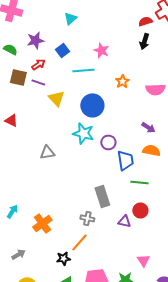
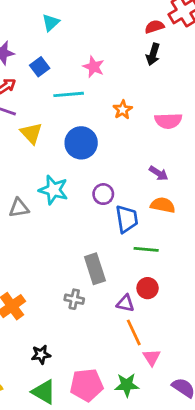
cyan star: (83, 133) -> (53, 190), moved
orange line: (79, 242) -> (134, 332), moved, turned -66

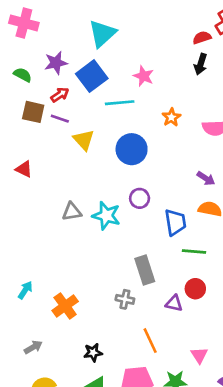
cyan triangle: (51, 23) -> (102, 34), size x1.6
blue square: (40, 67) -> (92, 76), size x1.6
cyan star: (53, 190) -> (106, 216), moved
purple circle: (103, 194) -> (140, 198), moved
orange line: (134, 332) -> (150, 341), moved

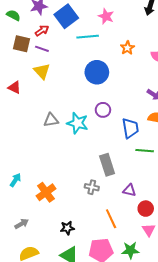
yellow triangle: (84, 140) -> (42, 71), moved
red circle: (195, 289) -> (146, 209), moved

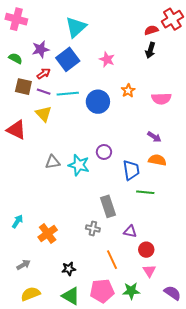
cyan line: (88, 37) -> (68, 94), moved
blue circle: (97, 72) -> (98, 102), moved
red triangle: (14, 88) -> (16, 130), size x1.5

